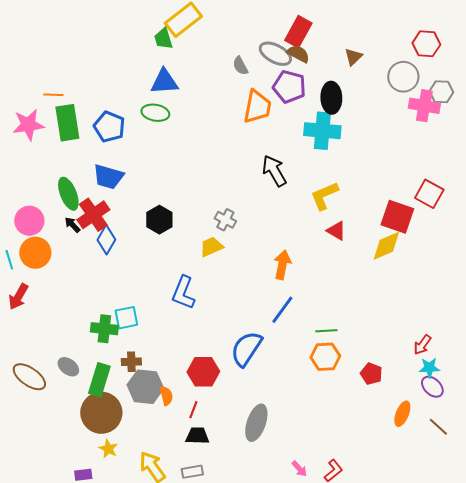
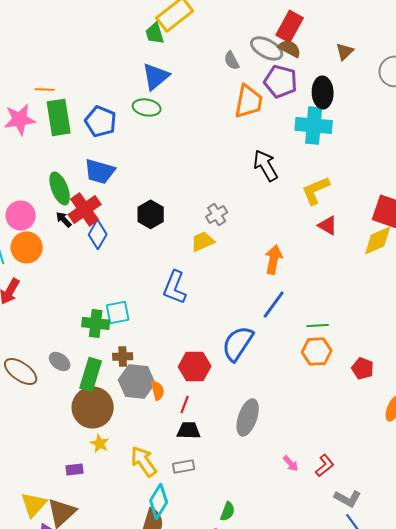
blue triangle: (164, 82) -> (156, 76), turned -36
gray cross: (225, 220) -> (217, 214), turned 30

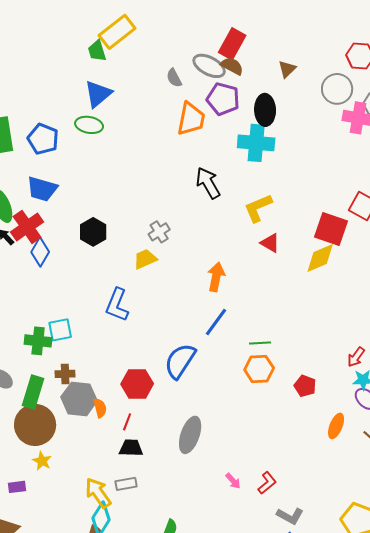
yellow arrow: (144, 461) -> (98, 493), moved

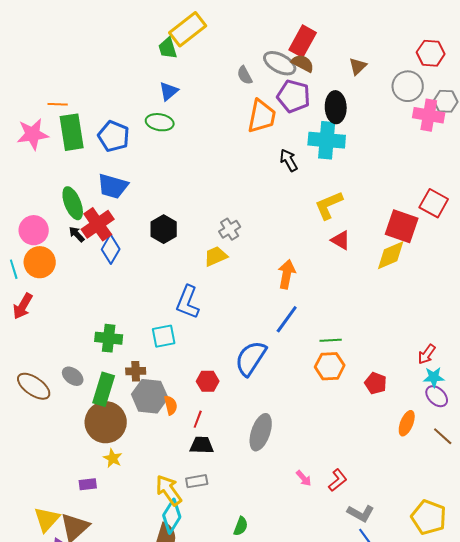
blue triangle: (98, 94) -> (169, 91), size x0.7
black arrow: (208, 183) -> (289, 160), moved, size x0.7
cyan square: (60, 330) -> (164, 336), moved
red hexagon: (137, 384) -> (208, 381), size x0.7

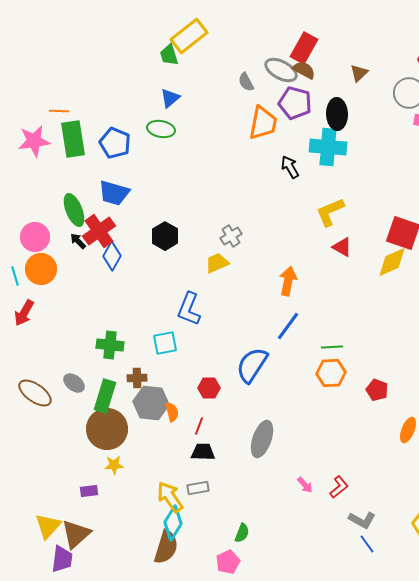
yellow star: (113, 458) -> (114, 465), turned -30

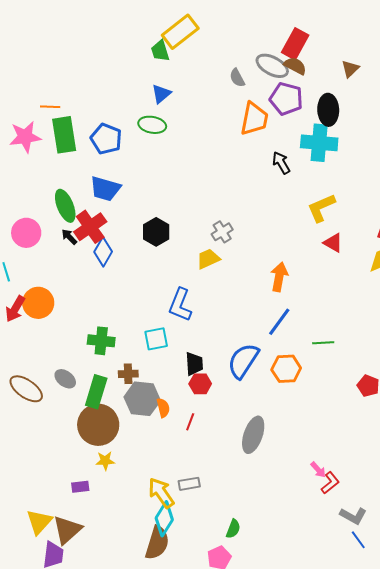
orange circle: (41, 269) -> (38, 303), moved
orange hexagon: (331, 373) -> (286, 369), moved
black trapezoid: (203, 452) -> (194, 364), moved, turned 85
pink arrow: (305, 485) -> (318, 470), moved

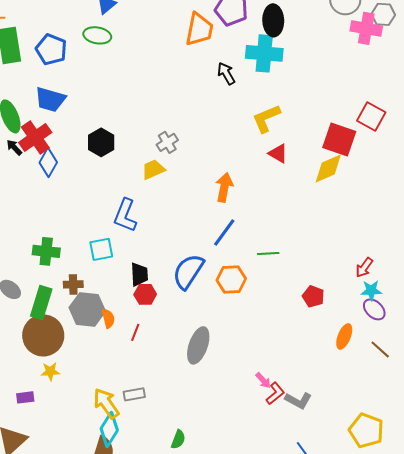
gray L-shape: (353, 516) -> (298, 400), moved

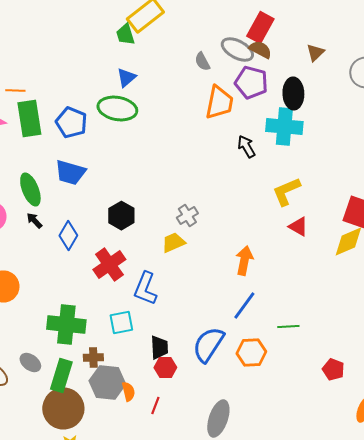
green ellipse: (97, 35) -> (117, 108), size x1.4
red cross: (35, 137) -> (109, 264), moved
green cross: (46, 251) -> (66, 324), size x1.4

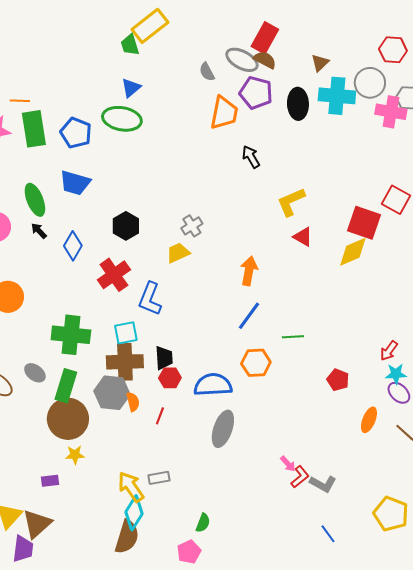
cyan cross: (284, 126) -> (337, 96), moved
blue semicircle: (208, 344) -> (213, 385), moved, turned 54
brown cross: (93, 358) -> (125, 362), moved, size x1.8

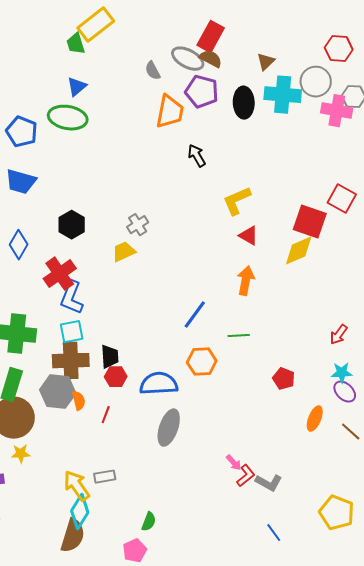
orange arrow: (249, 271) -> (246, 281), moved
blue L-shape: (150, 299) -> (72, 298), moved
red arrow: (389, 351) -> (339, 335), moved

